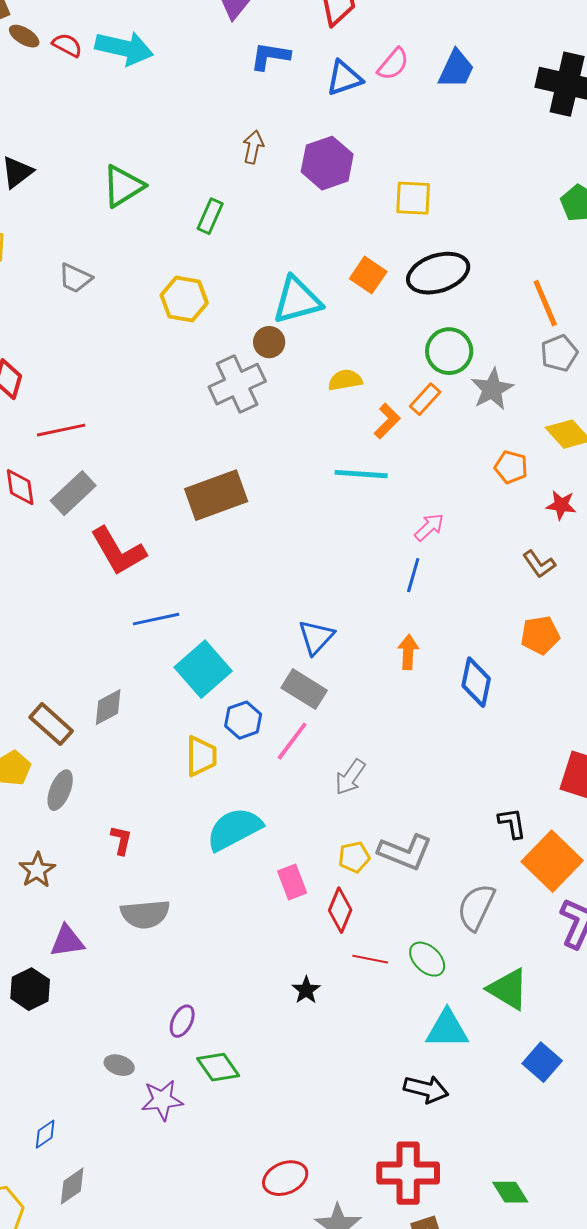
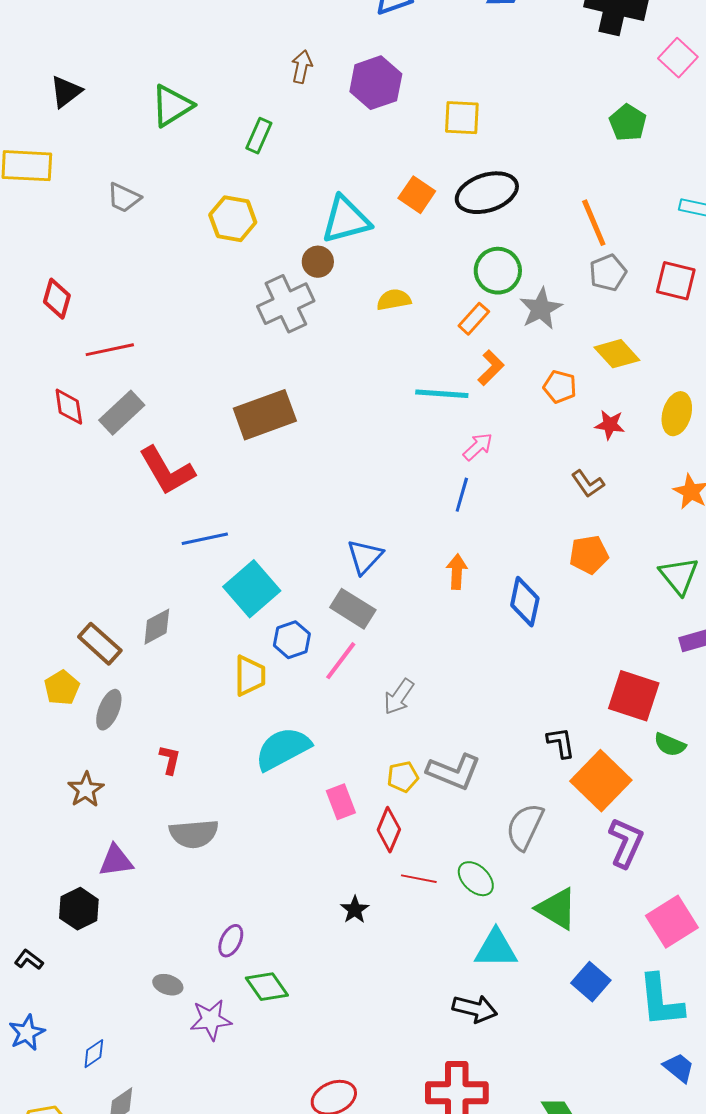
orange L-shape: (387, 421) -> (491, 368), moved
cyan line: (361, 474) -> (442, 394), moved

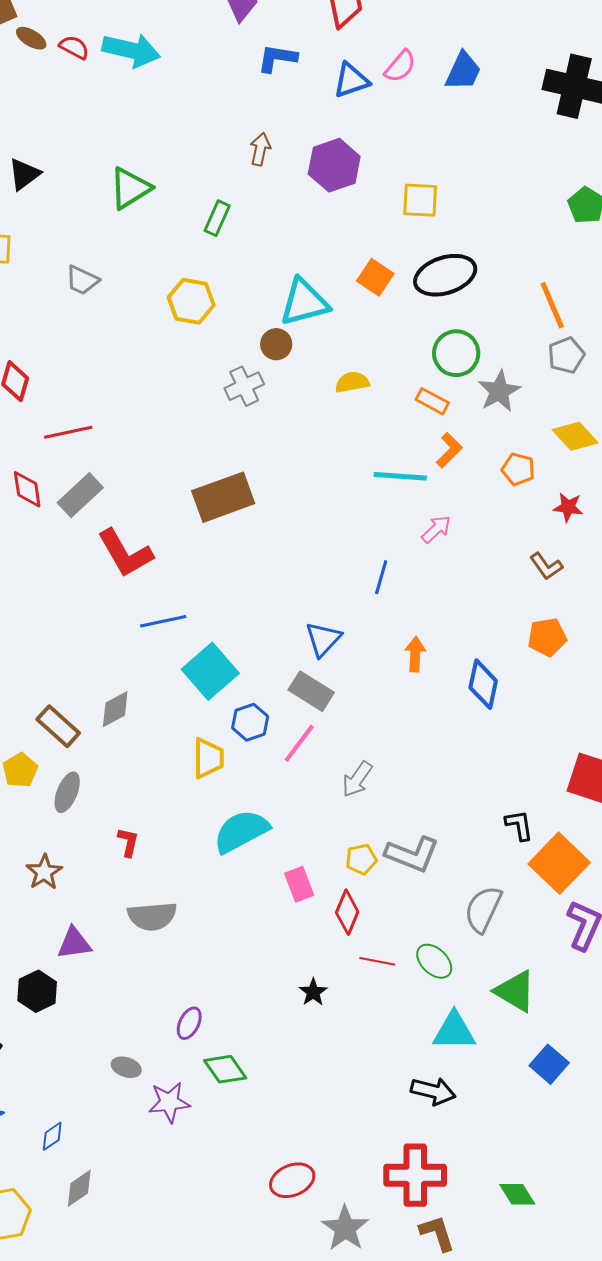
gray cross: (286, 304) -> (244, 386), size x0.7
orange rectangle: (474, 319) -> (432, 401), turned 76
blue line: (462, 495) -> (381, 577), moved

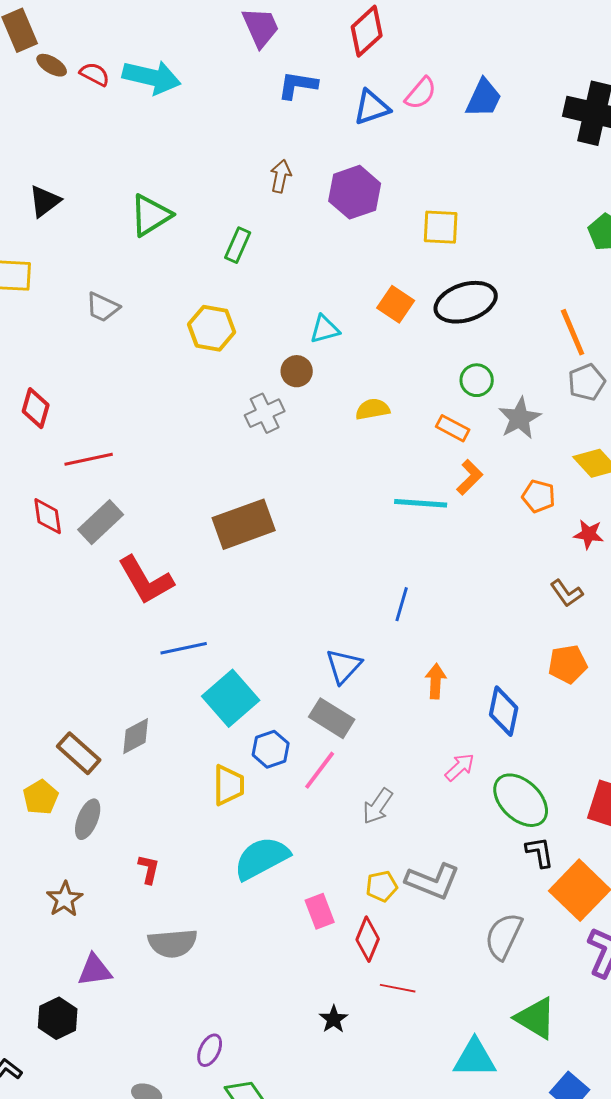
cyan triangle: (304, 302) -> (325, 329), size x0.6
green circle: (456, 353) -> (477, 380), size x0.7
pink arrow: (436, 529) -> (460, 767), moved
green ellipse: (434, 961) -> (521, 800), moved, size x1.5

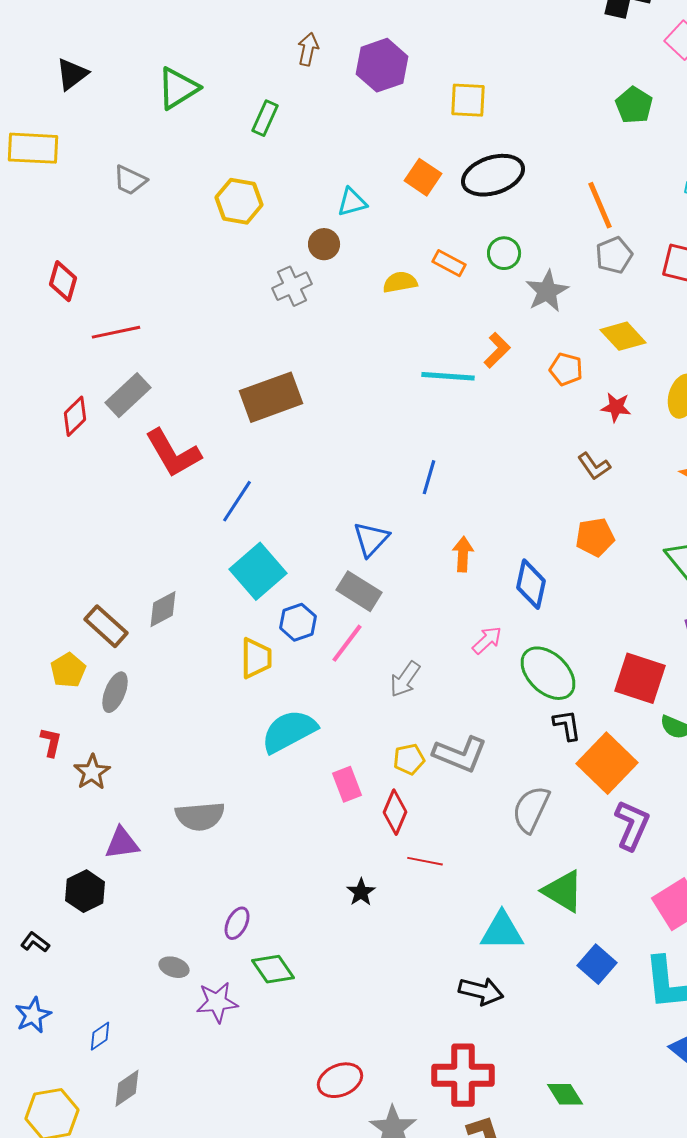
orange rectangle: (453, 428) -> (449, 263), moved
red diamond: (48, 516) -> (75, 416), moved, turned 54
blue line: (184, 648) -> (237, 501), moved, turned -45
red L-shape: (149, 869) -> (51, 742), moved

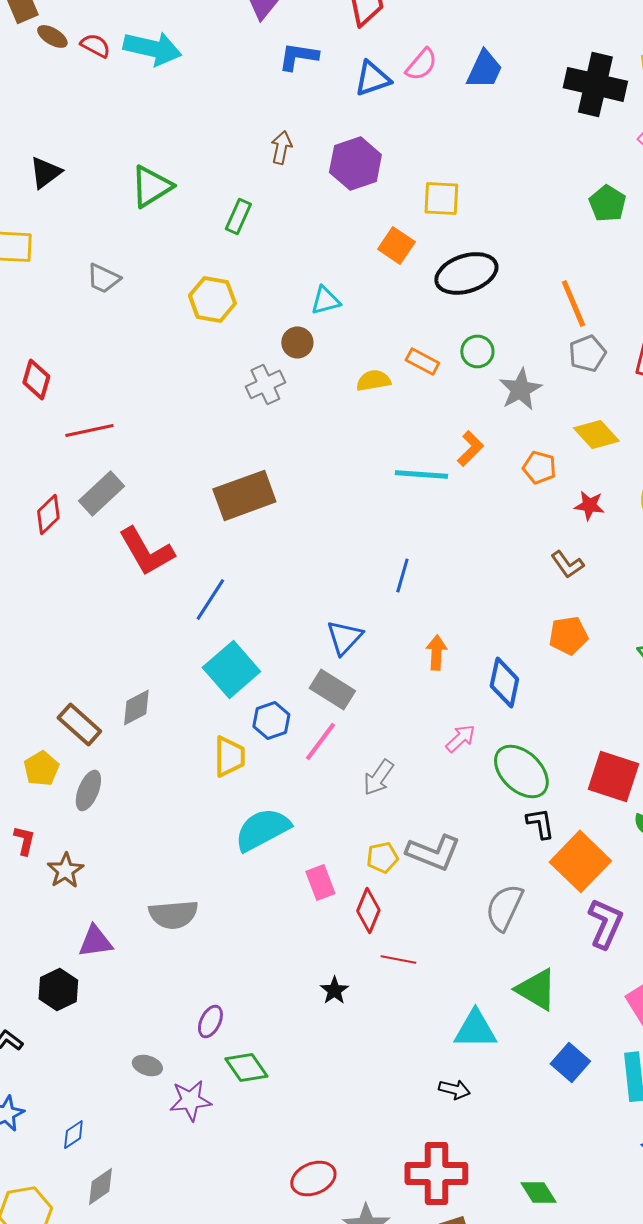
orange square: (423, 177) -> (396, 245), moved
black arrow: (481, 991) -> (454, 1089), size x0.7

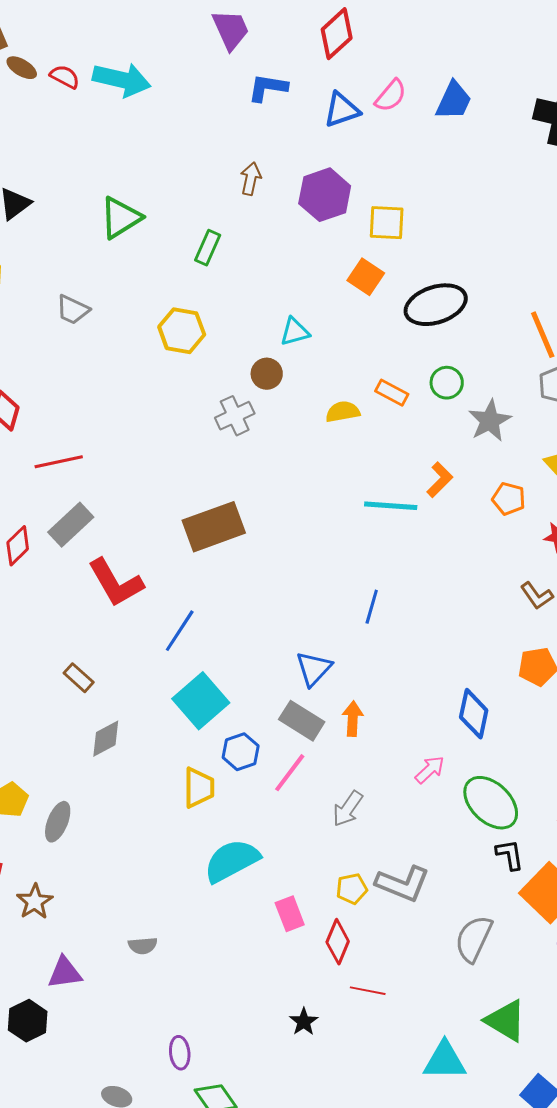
yellow square: (441, 198) -> (387, 223), moved
orange arrow: (436, 652) -> (353, 719), moved
brown rectangle: (79, 724) -> (79, 678), moved, size x0.7
gray semicircle: (173, 914) -> (143, 946), size x0.6
purple ellipse: (210, 1021) -> (180, 1053), turned -32

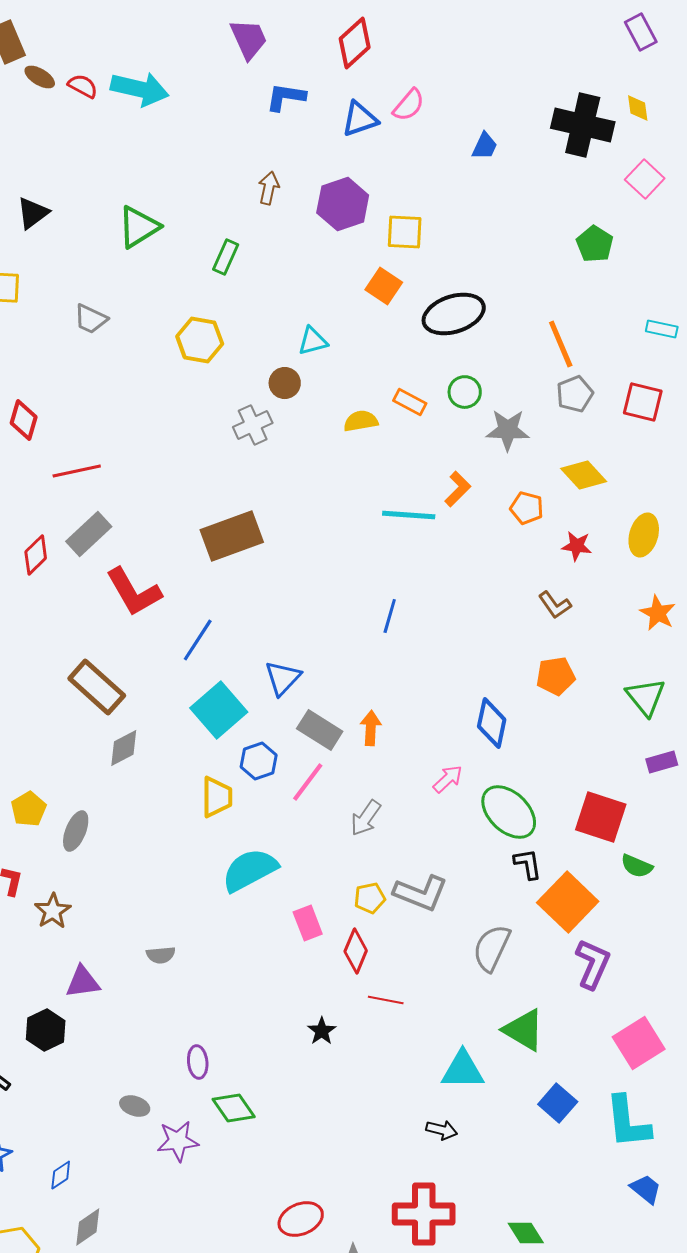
blue trapezoid: (454, 101) -> (485, 146), moved, size x0.7
gray star: (490, 421) -> (508, 430), turned 30
blue triangle: (314, 669) -> (283, 678), moved
brown rectangle: (79, 678) -> (97, 687), size x1.8

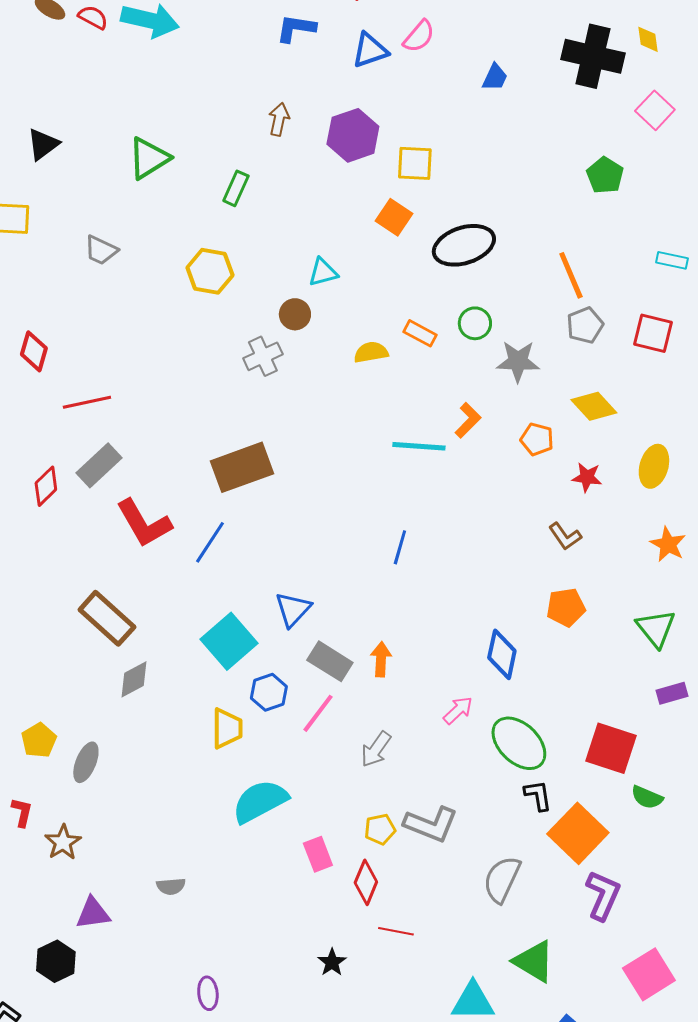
blue line: (198, 640) -> (210, 542), moved

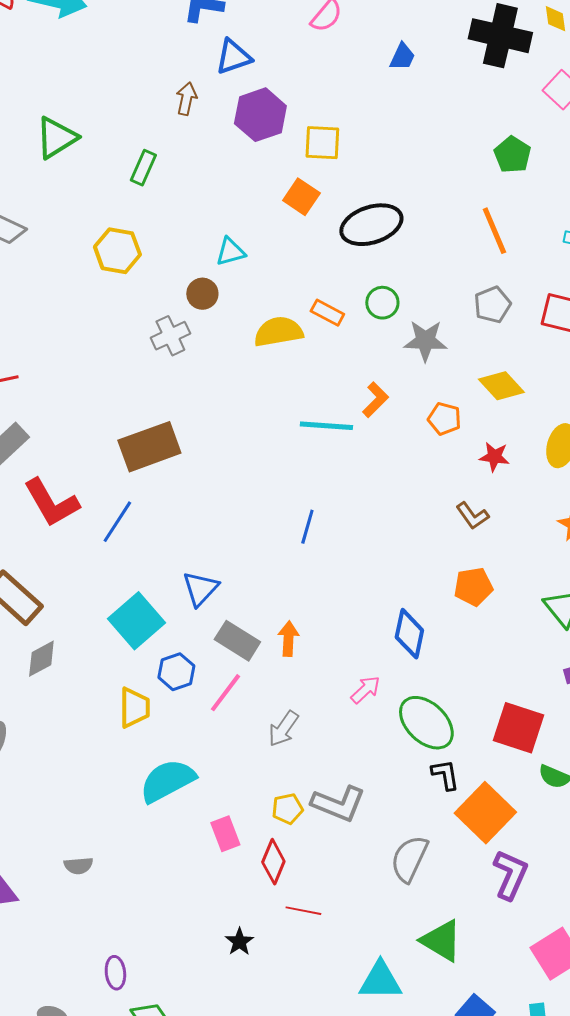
blue triangle: (370, 50) -> (233, 57), moved
orange line: (571, 275) -> (494, 231), moved
yellow semicircle: (371, 352) -> (278, 332), size x1.4

